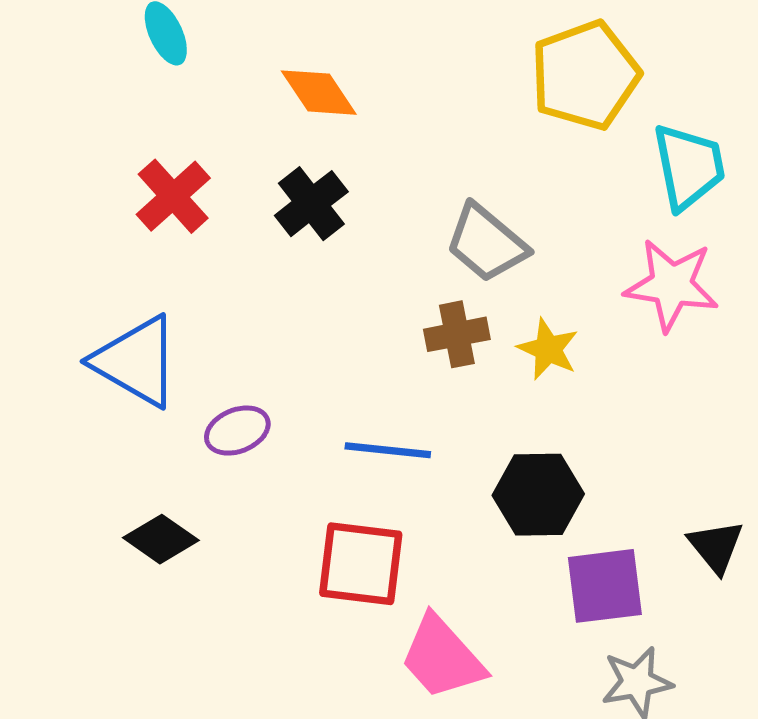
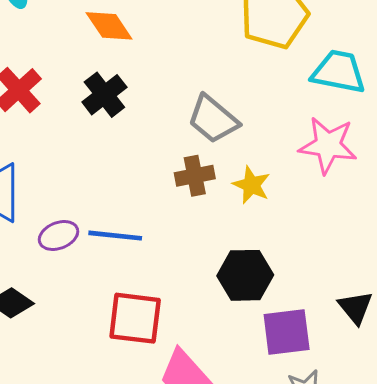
cyan trapezoid: (689, 167) -> (339, 72), turned -68
blue line: (388, 450) -> (115, 236), moved

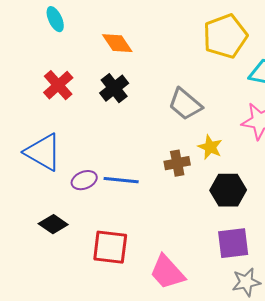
brown cross: (195, 176) -> (177, 163), moved
black hexagon: (245, 275) -> (228, 190), moved
red square: (135, 318) -> (110, 247), moved

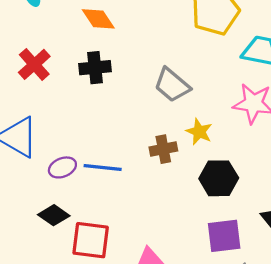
black cross: (114, 88) -> (95, 68), turned 32
black diamond: (53, 224) -> (54, 215), moved

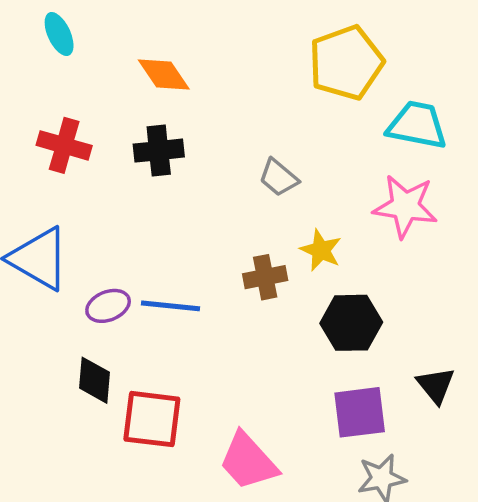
red cross: (34, 64) -> (64, 145), turned -32
gray trapezoid: (172, 85) -> (279, 178), size x0.7
black diamond: (54, 215) -> (95, 380), turned 60

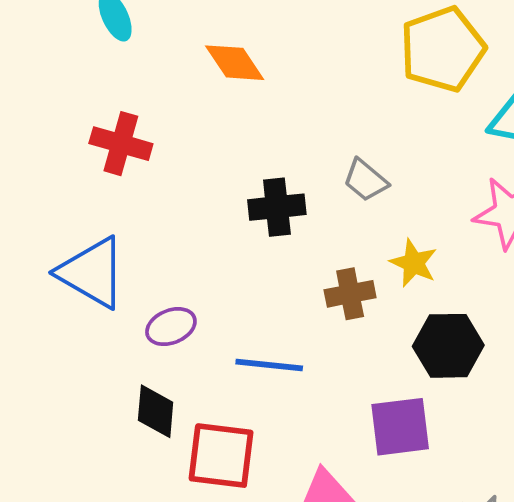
black cross: (159, 151) -> (277, 207), moved
blue line: (171, 306) -> (269, 365), moved
purple square: (360, 412) -> (400, 427), moved

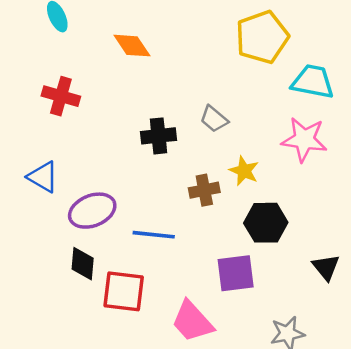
blue triangle: (92, 273) -> (43, 177), size x0.7
purple ellipse: (171, 327) -> (92, 211), size x1.5

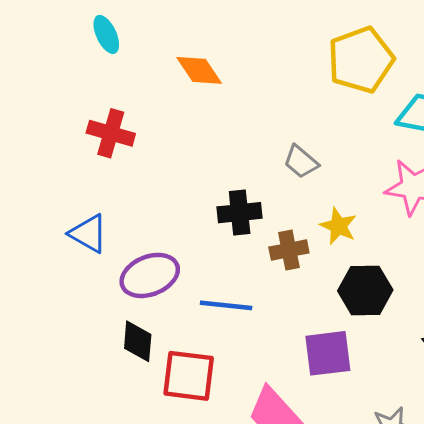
black cross: (158, 136) -> (240, 213), moved

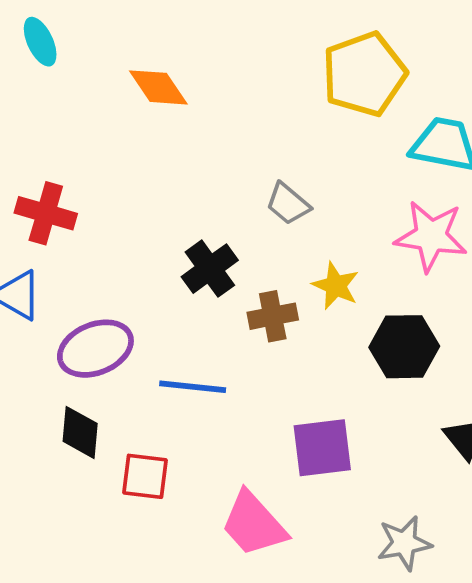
red cross: (111, 133) -> (46, 213), moved
black cross: (240, 213) -> (210, 269), turned -30
black hexagon: (365, 290) -> (404, 347), moved
red square: (189, 376) -> (145, 476), size x0.7

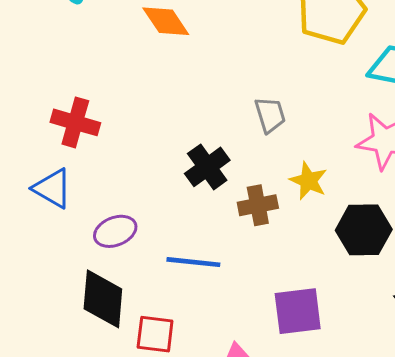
gray trapezoid: (288, 204) -> (270, 115), turned -147
purple ellipse: (95, 349) -> (115, 231), size x0.7
black diamond: (80, 432) -> (103, 299), size x1.4

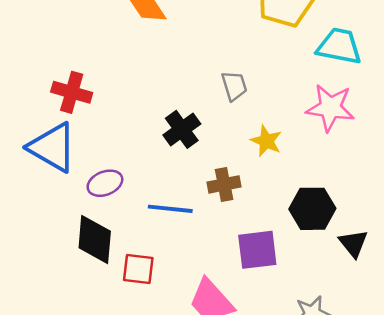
blue triangle: (52, 188) -> (52, 147), size x1.5
brown cross: (258, 205) -> (224, 184), moved
black hexagon: (364, 230) -> (312, 209), moved

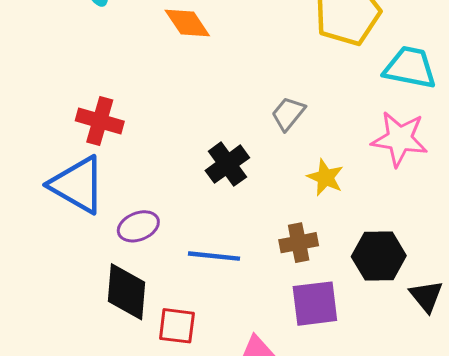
gray trapezoid: (234, 86) -> (288, 114), turned -124
brown cross: (224, 184) -> (299, 243), moved

